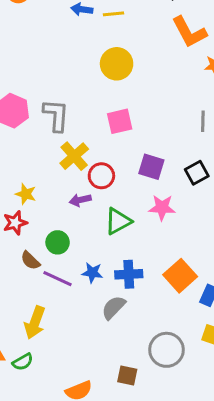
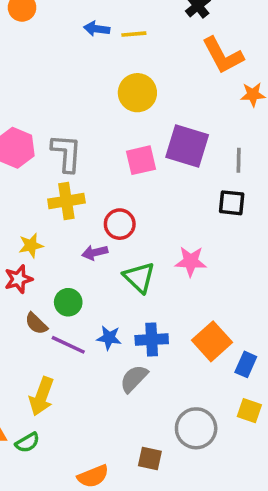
yellow cross: (74, 156) -> (66, 201), moved, turned 32
purple square: (151, 167) -> (187, 146), moved, size x1.4
black square: (197, 173) -> (232, 203), moved, turned 35
yellow star: (26, 194) -> (31, 245), turned -30
green triangle: (118, 221) -> (139, 277), turned -48

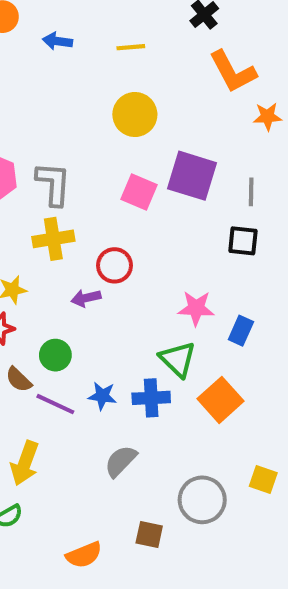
blue arrow: (97, 29) -> (57, 41), moved
pink square: (141, 160) -> (139, 192), turned 36
green triangle: (139, 277) -> (178, 359), moved
blue rectangle: (246, 364) -> (241, 331), moved
gray semicircle: (134, 379) -> (121, 461), moved

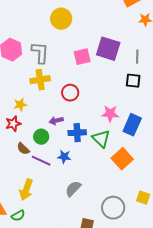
yellow circle: (135, 115) -> (61, 19), moved
pink square: (139, 192) -> (82, 57), turned -36
purple arrow: (86, 298) -> (56, 121), moved
blue rectangle: (241, 331) -> (132, 125), size x1.5
blue cross: (151, 398) -> (77, 133), moved

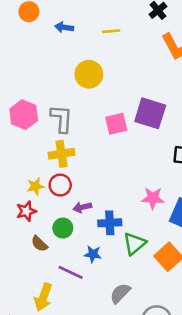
red circle: (70, 93) -> (60, 185), moved
green triangle: (101, 139) -> (135, 244), moved, turned 36
purple line: (41, 161) -> (71, 272), moved
gray semicircle: (73, 189) -> (120, 293), moved

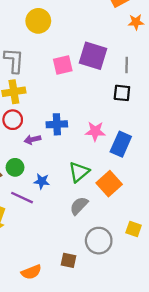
blue cross: (110, 223) -> (57, 124), moved
green circle: (63, 228) -> (15, 167), moved
gray semicircle: (120, 293) -> (79, 206), moved

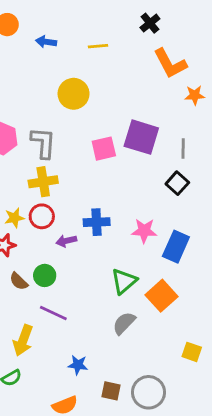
black square: (122, 93) -> (177, 183), turned 36
blue star: (42, 181) -> (78, 365), moved
gray circle: (99, 241) -> (149, 392), moved

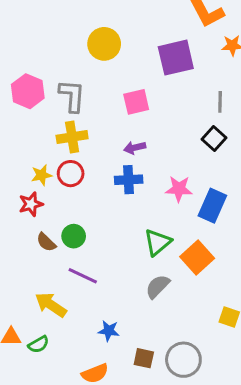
purple square: (141, 137) -> (176, 58), moved, turned -30
purple arrow: (66, 241) -> (135, 148), moved
yellow arrow: (23, 340) -> (51, 305), turned 104

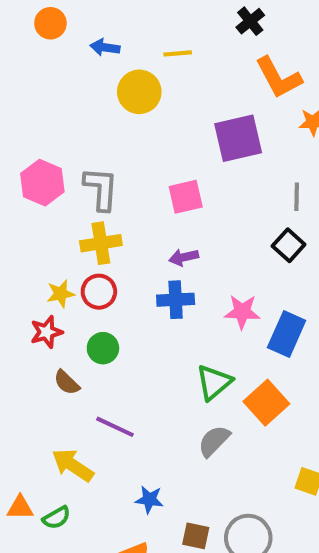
yellow circle: (104, 44) -> (139, 92), moved
green circle: (74, 236) -> (103, 348), moved

